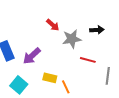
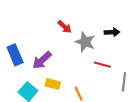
gray star: (72, 39) -> (85, 42), turned 30
yellow rectangle: (50, 78) -> (53, 84), moved

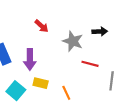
red arrow: (65, 27) -> (42, 26), moved
purple arrow: (42, 60) -> (30, 59), turned -48

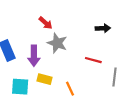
gray star: (73, 41) -> (57, 43), moved
cyan square: (16, 91) -> (20, 87), turned -36

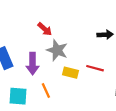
yellow rectangle: (45, 79) -> (70, 73), moved
orange line: (70, 89) -> (46, 91), moved

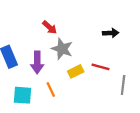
yellow rectangle: (70, 73) -> (76, 71), turned -40

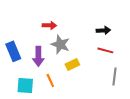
red arrow: (50, 27) -> (49, 25), turned -40
red line: (101, 67) -> (105, 50), moved

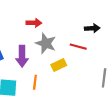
red line: (105, 50) -> (78, 47), moved
orange line: (50, 81) -> (35, 82), turned 32

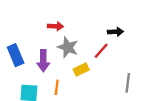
red line: (78, 47) -> (101, 51), turned -63

